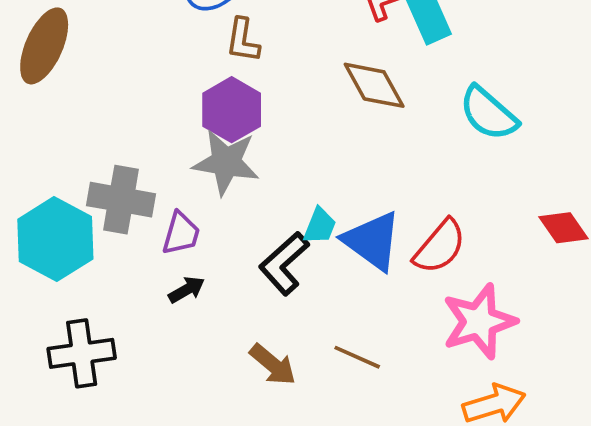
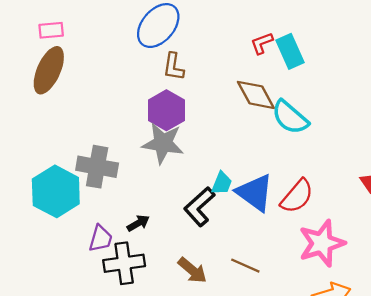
cyan semicircle: (488, 113) -> (290, 117), moved
purple trapezoid: (181, 233) -> (101, 239), moved
black cross: (82, 353) -> (124, 263), moved

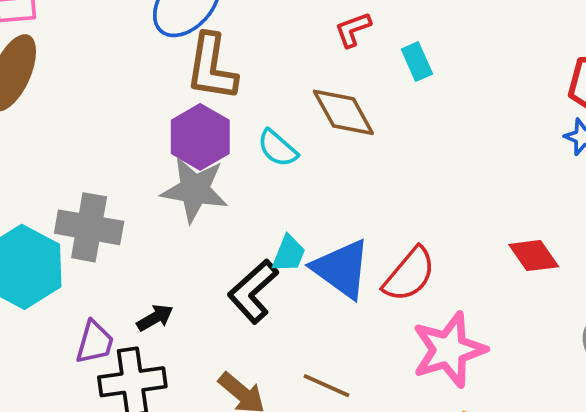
cyan rectangle: (290, 51) -> (417, 62), moved, size x0.7
brown L-shape: (174, 67) -> (212, 67), size x1.5
cyan semicircle: (290, 117) -> (277, 148), moved, size x0.7

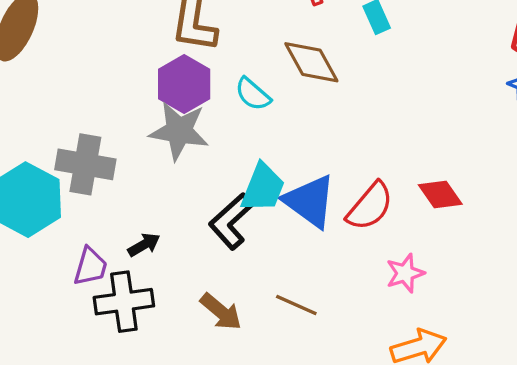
cyan trapezoid: (289, 254) -> (263, 188), size x1.5
red diamond: (534, 256) -> (440, 195), moved
pink star: (449, 350) -> (405, 273), size x0.6

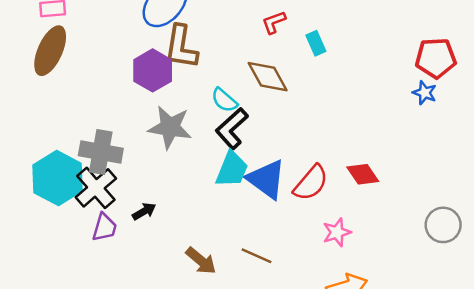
purple hexagon: (184, 84) -> (153, 70), moved
black L-shape: (231, 221) -> (232, 129), moved
black cross: (124, 302) -> (96, 188), moved, turned -33

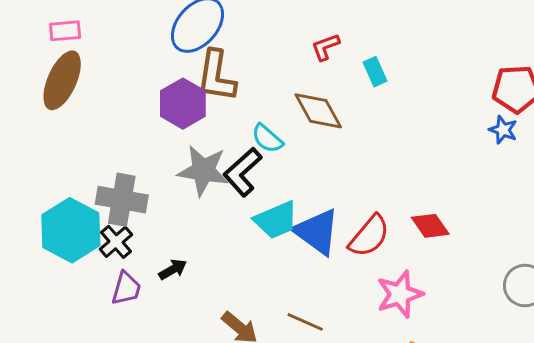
black L-shape: (232, 129) -> (243, 172), moved
cyan trapezoid: (232, 169) -> (276, 220), turned 45
black cross: (96, 188) -> (116, 242), size x0.7
pink star: (337, 232) -> (400, 294), size x1.4

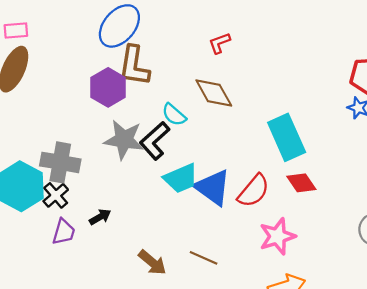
cyan rectangle: (375, 72) -> (287, 137), moved, size x2.0

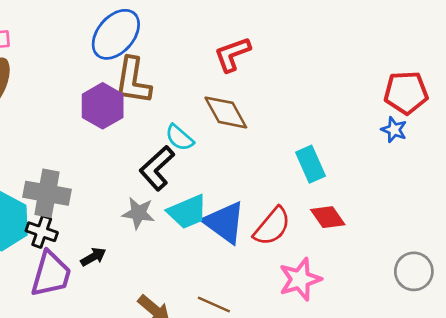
red L-shape: (219, 43) -> (232, 54), size x1.4
cyan rectangle: (287, 137) -> (311, 164), size x0.7
gray star: (124, 140) -> (138, 213), moved, size x0.7
black cross: (56, 195) -> (42, 232), turned -30
purple trapezoid: (64, 232) -> (51, 274), size x1.5

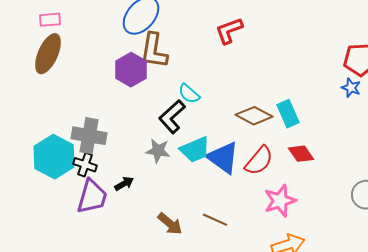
brown diamond: (226, 112) -> (254, 116), moved, turned -33

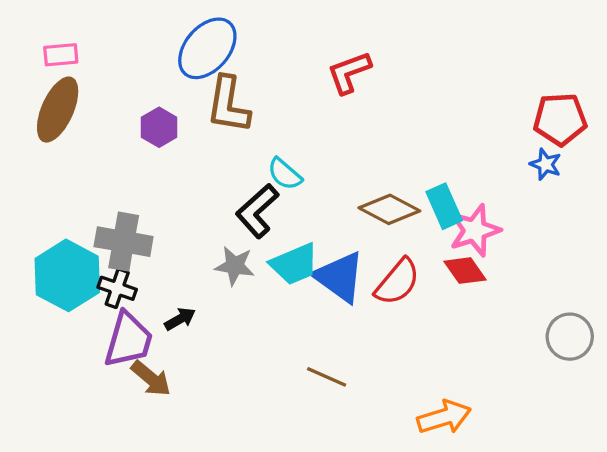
purple hexagon: (131, 70) -> (159, 127), moved, size x0.7
pink star: (280, 201) -> (475, 230), moved
brown arrow: (170, 224) -> (151, 378), moved

